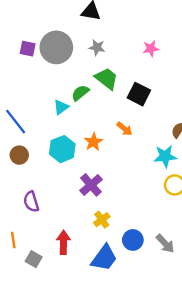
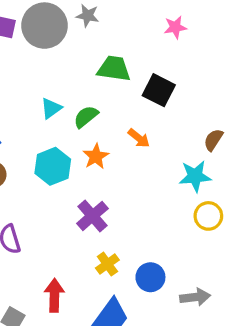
gray star: (97, 47) -> (88, 16), moved
green trapezoid: (107, 79) -> (114, 69), turned -30
green semicircle: (80, 93) -> (86, 117), moved
blue circle: (133, 240) -> (150, 277), moved
gray arrow: (165, 244) -> (195, 297), turned -54

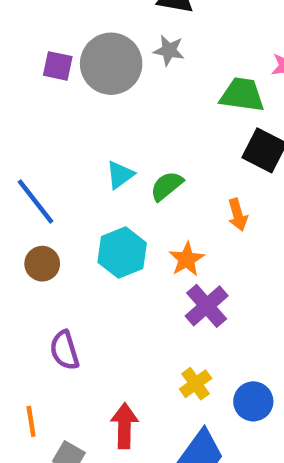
green trapezoid: (114, 69) -> (242, 95), moved
orange arrow: (139, 138) -> (238, 215), turned 35
orange star: (96, 156) -> (187, 259), moved
purple cross: (92, 216) -> (207, 306), moved

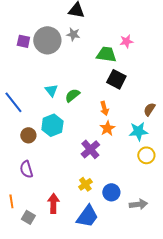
cyan triangle: (120, 175) -> (51, 90), turned -32
orange star: (187, 259) -> (107, 128), moved
brown circle: (42, 264) -> (28, 135), moved

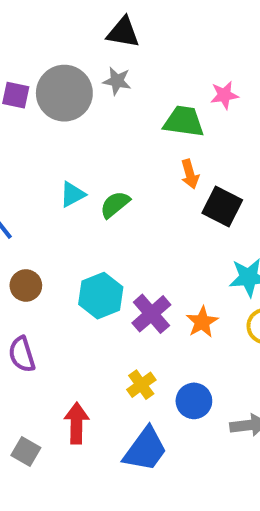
black square: (116, 79) -> (222, 207), moved
cyan triangle: (51, 90) -> (72, 194), turned 40
orange arrow: (104, 108) -> (190, 174), moved
cyan hexagon: (52, 125) -> (101, 296), moved
orange star: (107, 128) -> (202, 322), moved

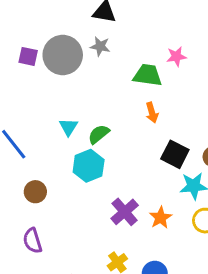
cyan triangle: (72, 194) -> (68, 127), turned -30
black square: (222, 207) -> (175, 154), moved
cyan hexagon: (101, 296) -> (89, 166), moved

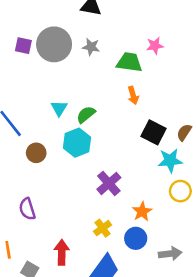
gray star: (100, 46) -> (91, 47), moved
brown circle: (35, 192) -> (36, 153), moved
orange star: (161, 218) -> (142, 212), moved

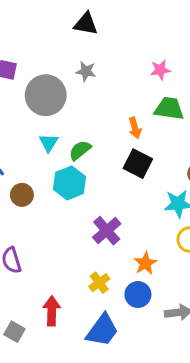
gray circle: (54, 44) -> (46, 95), moved
green trapezoid: (129, 62) -> (169, 109), moved
black square: (154, 132) -> (138, 164), moved

